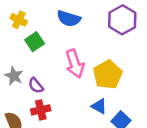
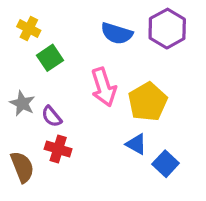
blue semicircle: (69, 19) -> (117, 33), moved
red cross: (41, 110) -> (58, 149), turned 30

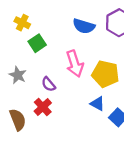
yellow pentagon: (148, 102) -> (105, 74), turned -30
purple semicircle: (52, 116) -> (48, 84), moved
red cross: (58, 149) -> (43, 107), turned 30

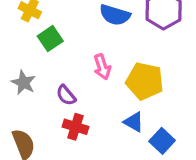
pink arrow: (75, 64) -> (102, 67), size x0.7
red cross: (43, 107) -> (75, 127), moved, turned -30

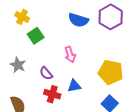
yellow pentagon: (145, 81) -> (111, 72), moved
blue triangle: (134, 122) -> (74, 86), moved, turned -40

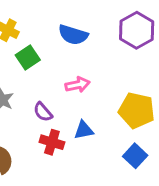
blue semicircle: (78, 20) -> (73, 35), moved
pink arrow: (70, 54) -> (78, 85), turned -84

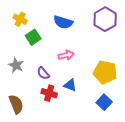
blue triangle: (84, 130) -> (70, 85), turned 32

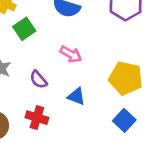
pink arrow: (66, 55) -> (71, 54), turned 42
red cross: (49, 93) -> (37, 118), moved

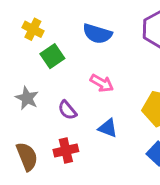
red cross: (37, 118) -> (66, 151), turned -30

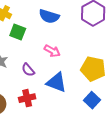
green square: (52, 56) -> (18, 32), turned -35
blue triangle: (108, 128) -> (56, 82), size x1.5

